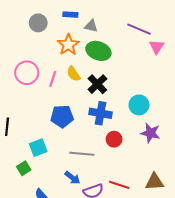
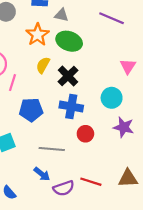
pink triangle: (157, 47) -> (128, 66), moved
yellow semicircle: (74, 74) -> (43, 65), turned 63
pink line: (53, 79) -> (12, 83), moved

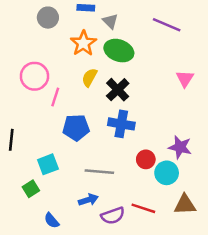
gray triangle: (61, 15) -> (110, 21), turned 32
cyan circle: (112, 98) -> (167, 173), moved
red circle: (85, 134) -> (146, 159), moved
blue arrow: (42, 174) -> (88, 200), turned -56

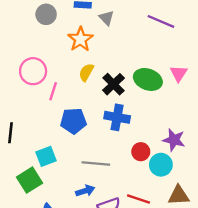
green ellipse: (119, 51) -> (148, 79), moved
green square: (31, 189) -> (29, 180), size x1.5

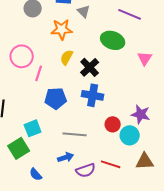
orange star: (80, 39) -> (62, 29), turned 30
green ellipse: (148, 79) -> (113, 40), moved

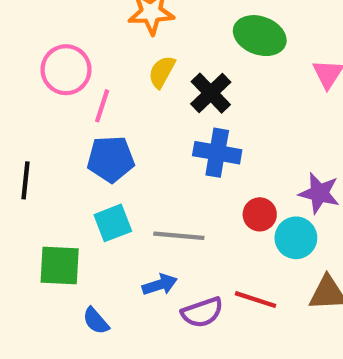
blue pentagon: (56, 98) -> (111, 159), moved
cyan square: (33, 128) -> (113, 223), moved
green square: (19, 148) -> (60, 266), turned 35

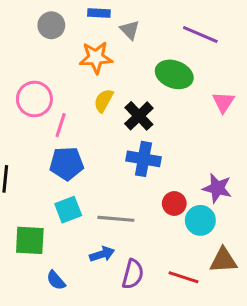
red line: (255, 300) -> (183, 277), moved
purple semicircle: (202, 312) -> (133, 274), turned -56

